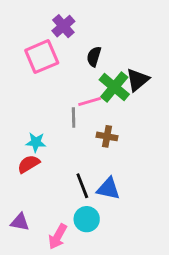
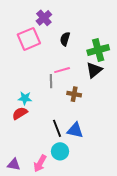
black triangle: (137, 80) -> (94, 70), moved
green cross: (114, 87) -> (98, 50), moved, turned 35
purple triangle: (20, 222) -> (14, 164), moved

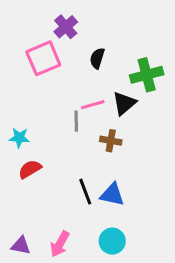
black triangle: (94, 70) -> (124, 103), moved
cyan star: (25, 98) -> (19, 138), moved
cyan circle: (60, 151) -> (112, 241), moved

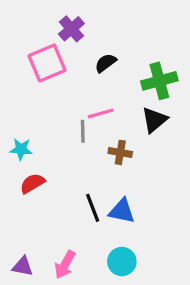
black semicircle: (97, 58) -> (106, 63), turned 36
black triangle: (124, 103) -> (154, 120), moved

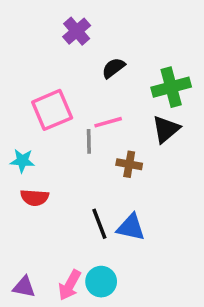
pink square: (47, 63) -> (52, 110), moved
red semicircle: (32, 183) -> (35, 198), turned -145
cyan circle: (122, 262) -> (101, 282), moved

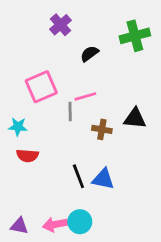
green cross: (171, 87) -> (135, 36), moved
black triangle: (166, 129) -> (135, 118), moved, turned 45
pink arrow: (70, 285) -> (55, 224), turned 50

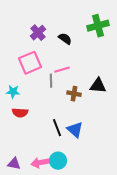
purple cross: (61, 25) -> (38, 33), moved
black semicircle: (89, 54) -> (65, 39), turned 72
blue triangle: (103, 179) -> (75, 130), turned 30

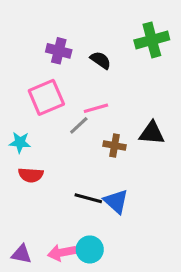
purple cross: (38, 33) -> (59, 51), turned -35
gray line: (51, 81) -> (79, 125), turned 48
black line: (57, 128) -> (88, 198), turned -54

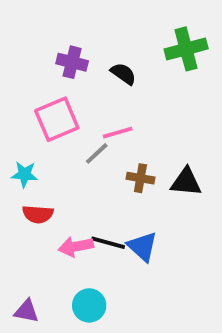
black triangle: (152, 133) -> (186, 182), moved
cyan circle: (90, 249) -> (89, 305), moved
pink arrow: (62, 253) -> (76, 247), moved

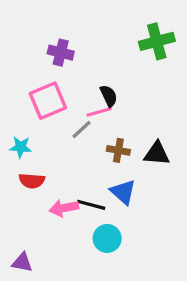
black semicircle: (123, 74) -> (109, 96), moved, turned 30
blue triangle: (142, 247) -> (123, 192), moved
cyan circle: (89, 305) -> (107, 238), moved

